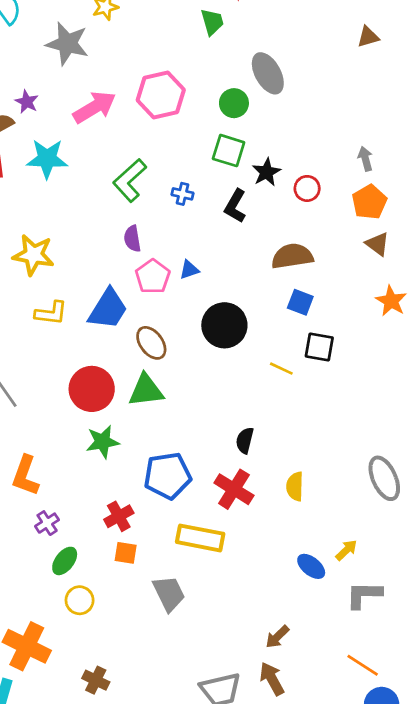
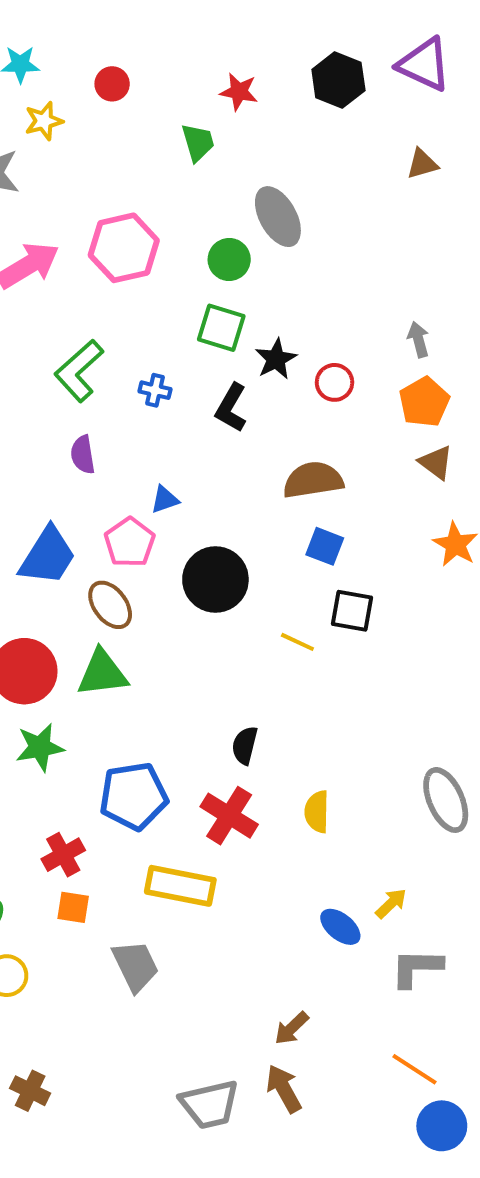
pink pentagon: (153, 277) -> (130, 542), moved

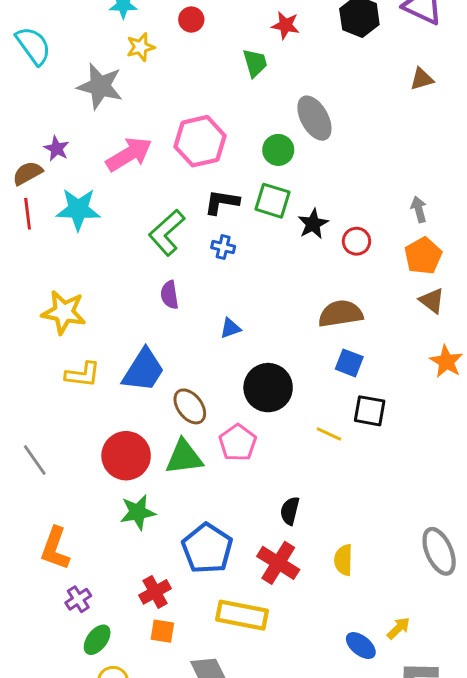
black L-shape: (231, 408) -> (222, 202), moved, turned 69
pink pentagon: (130, 542) -> (238, 443), moved
blue pentagon: (134, 796) -> (207, 548), turned -30

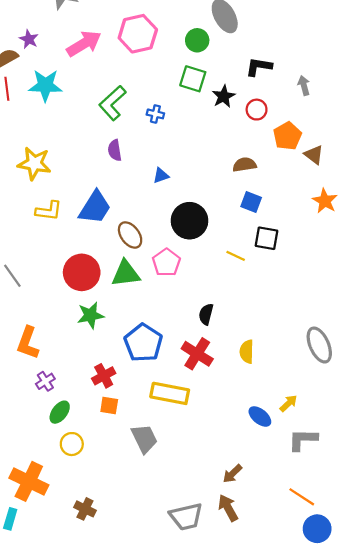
black L-shape: (222, 202) -> (259, 67), moved
orange pentagon: (423, 256) -> (287, 136), moved
brown semicircle: (341, 314) -> (244, 165), size x0.7

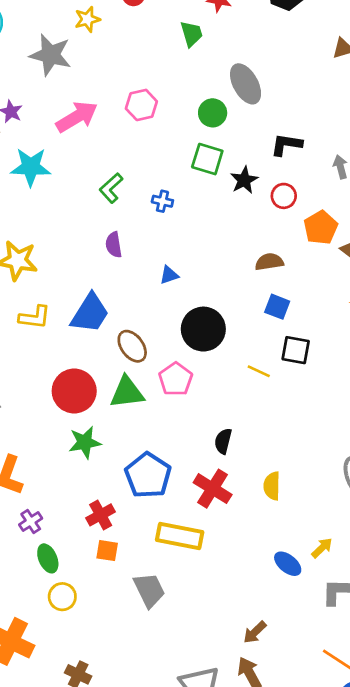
pink hexagon: (138, 34) -> (141, 105), size x0.7
green L-shape: (112, 103) -> (111, 188), size x0.7
green ellipse: (60, 412) -> (48, 558), turned -60

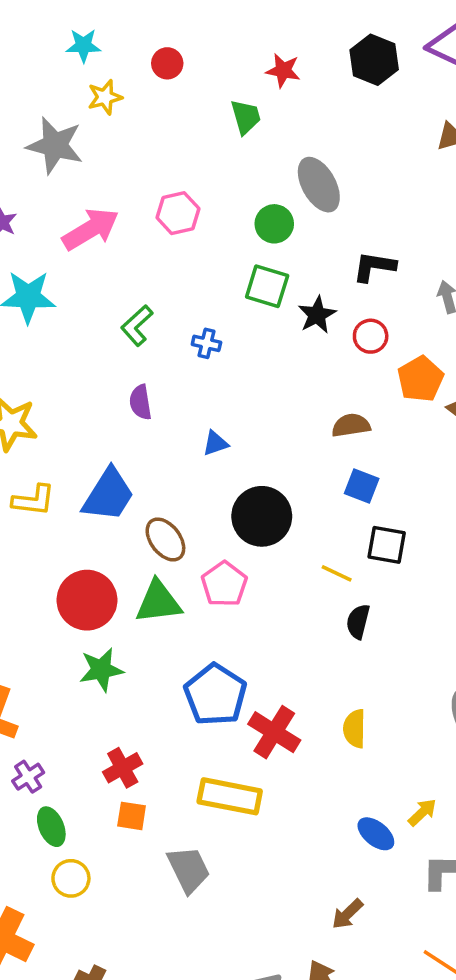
black semicircle: (223, 441) -> (358, 622), moved
blue pentagon: (148, 475) -> (215, 695), moved
brown arrow: (255, 632) -> (347, 914), moved

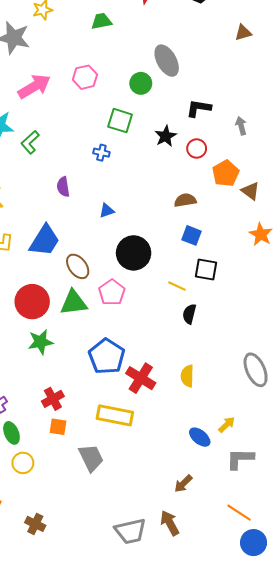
green trapezoid: (246, 117) -> (101, 21), moved, turned -85
green square: (267, 286) -> (120, 121), moved
green L-shape: (137, 325) -> (30, 142), moved

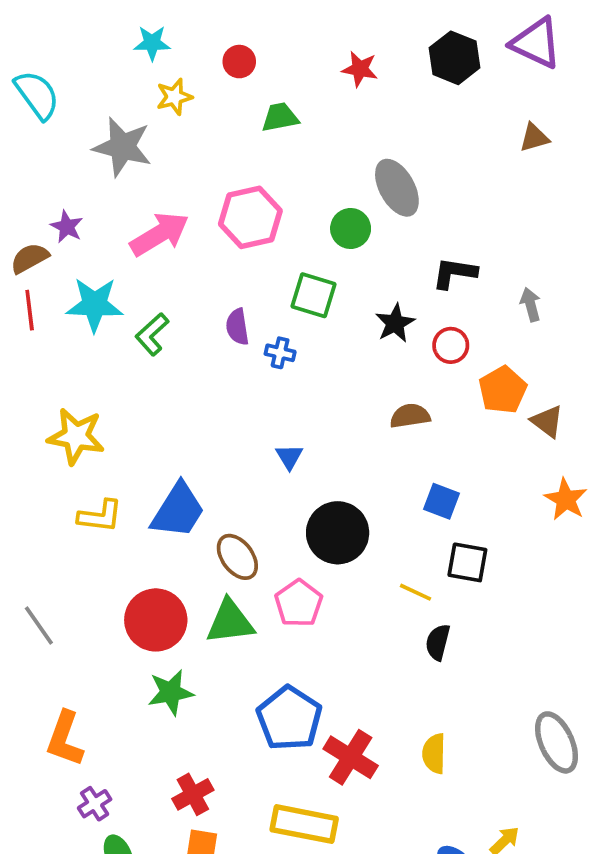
pink hexagon: (85, 77) -> (250, 217), size x1.4
purple semicircle: (63, 187) -> (237, 327), moved
brown semicircle: (185, 200) -> (410, 416), moved
blue triangle: (107, 211) -> (289, 457), turned -42

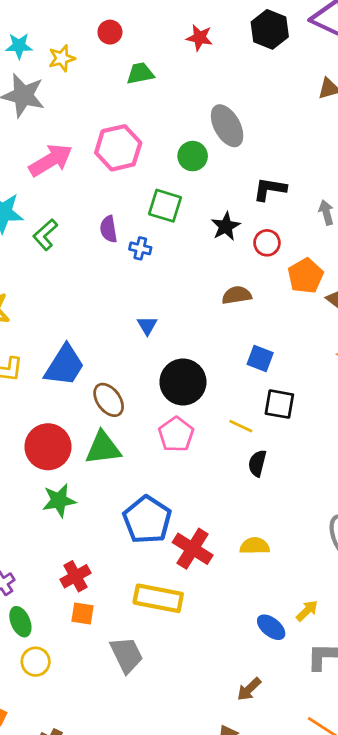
cyan star: (152, 43) -> (19, 46), moved
pink pentagon: (299, 603) -> (176, 434), moved
yellow semicircle: (434, 754) -> (255, 546), turned 88

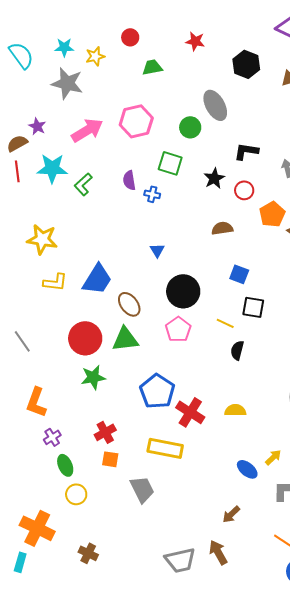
black hexagon: (270, 29) -> (246, 64), moved

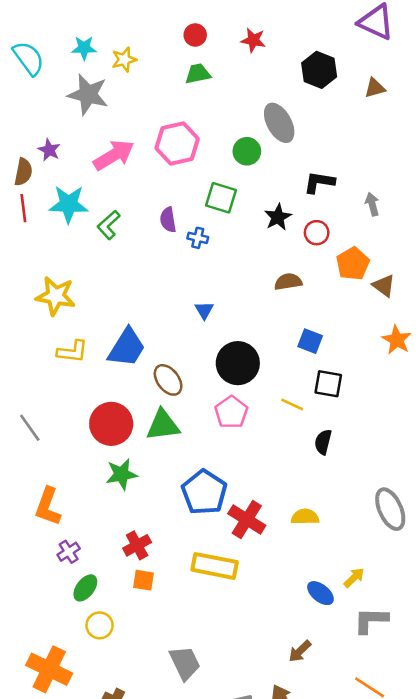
red circle: (130, 37) -> (195, 35), moved
brown semicircle: (17, 143) -> (23, 172), turned 130
black semicircle: (237, 350) -> (323, 442), moved
green ellipse: (65, 465) -> (85, 588), turned 60
gray trapezoid: (142, 489) -> (185, 663), moved

